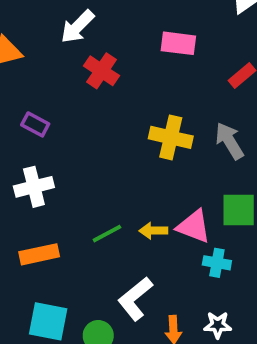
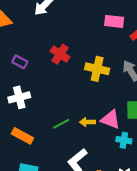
pink rectangle: (178, 43) -> (114, 21), moved
red cross: (102, 71) -> (60, 54), moved
orange rectangle: (39, 254) -> (22, 136), turned 40

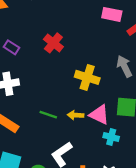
yellow cross: (97, 69) -> (87, 77), moved
green line: (61, 124) -> (48, 115), turned 42

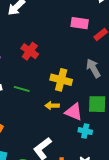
green line: (48, 115) -> (22, 89), moved
yellow arrow: (76, 115) -> (52, 106), moved

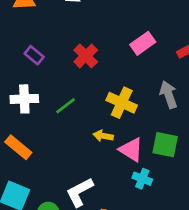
pink rectangle: (80, 23) -> (143, 43), moved, turned -54
green line: (22, 89) -> (66, 106), turned -63

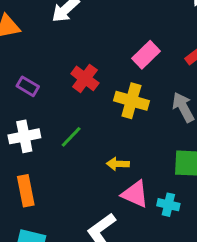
yellow cross: (122, 103) -> (131, 101), moved
orange rectangle: (18, 147) -> (26, 191), turned 48
pink triangle: (131, 150) -> (135, 194), moved

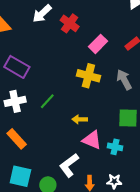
red cross: (85, 78) -> (70, 23), moved
purple rectangle: (28, 86) -> (17, 67), size x1.6
orange rectangle: (26, 191) -> (17, 139), turned -30

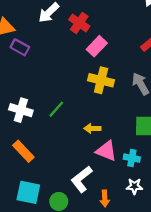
pink rectangle: (98, 44) -> (97, 46), moved
purple rectangle: (17, 67) -> (20, 47), moved, size x0.7
white cross: (15, 101) -> (21, 110), turned 30
white star: (114, 181) -> (134, 186), moved

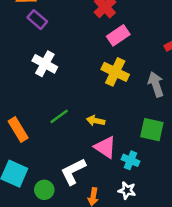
green line: (56, 109) -> (59, 116), moved
white cross: (21, 110) -> (45, 64), moved

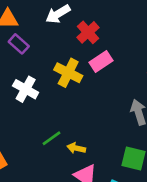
yellow cross: (115, 72) -> (68, 73), moved
green line: (59, 116) -> (52, 138), moved

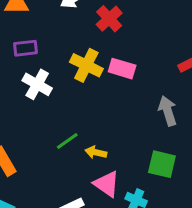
purple rectangle: (19, 44) -> (25, 48), moved, turned -48
pink rectangle: (101, 62) -> (122, 69), moved, turned 50

